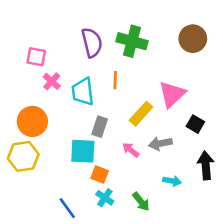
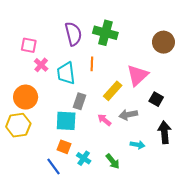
brown circle: (193, 39) -> (163, 42), moved
orange square: (100, 175) -> (64, 147), moved

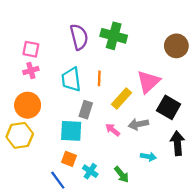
orange line: (92, 64) -> (99, 78), moved
pink cross: (41, 65) -> (31, 70), moved, turned 32
black square: (156, 99) -> (169, 107), size x1.5

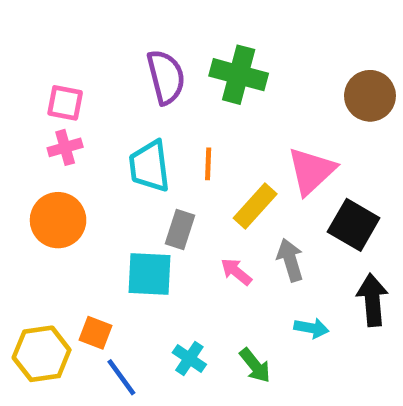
gray arrow: (138, 124) -> (290, 260), turned 84
yellow hexagon: (20, 135) -> (42, 354), moved
orange square: (69, 159) -> (96, 333), moved

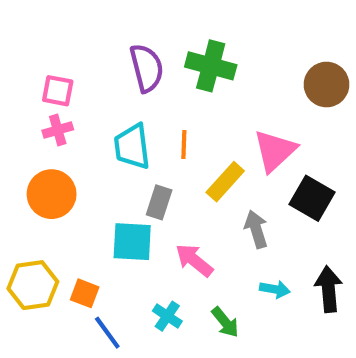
pink arrow: (236, 272) -> (194, 260), moved, size x1.4
black arrow: (372, 300) -> (329, 289), moved
yellow hexagon: (42, 354) -> (33, 285), moved

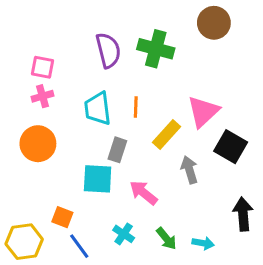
brown circle: (327, 85) -> (214, 23), moved
yellow hexagon: (33, 285) -> (24, 242), moved
cyan arrow: (275, 289) -> (203, 243), moved

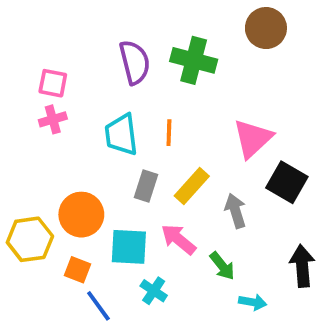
yellow rectangle: (166, 134) -> (192, 186), moved
orange circle: (38, 144) -> (81, 215), moved
cyan square: (98, 179) -> (129, 247), moved
green arrow: (166, 239) -> (222, 266), moved
yellow hexagon: (24, 242) -> (30, 239), moved

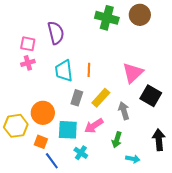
green cross: (194, 60) -> (107, 18), moved
purple semicircle: (135, 62) -> (56, 33), moved
pink arrow: (178, 239) -> (94, 126), turned -72
green arrow: (222, 266) -> (117, 140), turned 56

